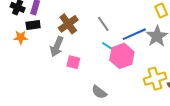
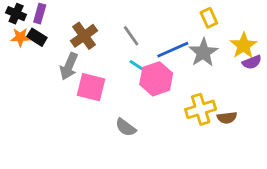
black rectangle: (33, 25) -> (37, 37), turned 40
orange star: (21, 37) -> (20, 37), moved
pink square: (73, 62) -> (91, 87), size x1.5

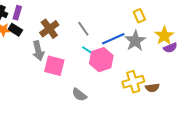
gray arrow: (69, 66) -> (38, 51), turned -36

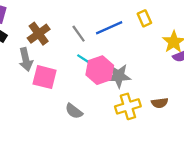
blue line: (113, 39) -> (109, 28), moved
gray star: (135, 41) -> (119, 76), moved, turned 30
yellow cross: (133, 82) -> (128, 106), moved

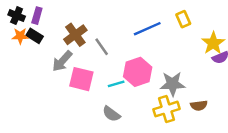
gray line: (79, 34) -> (102, 47), moved
gray arrow: (26, 59) -> (62, 61), turned 55
cyan line: (84, 59) -> (116, 84), moved, turned -49
gray star: (119, 76) -> (172, 84), moved

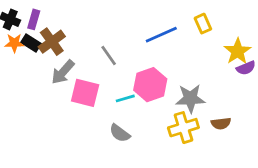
brown cross: (75, 35) -> (52, 42), moved

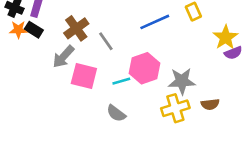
brown cross: (52, 42) -> (76, 28), moved

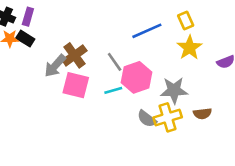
brown cross: (76, 28) -> (74, 55), moved
yellow star: (226, 37) -> (190, 48), moved
gray line: (106, 41) -> (115, 62), moved
gray semicircle: (116, 113) -> (147, 119), moved

